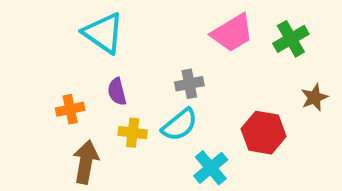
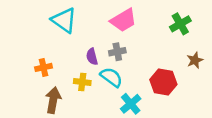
pink trapezoid: (232, 33) -> (123, 20), moved
purple semicircle: (117, 92) -> (92, 57), moved
cyan semicircle: (180, 125) -> (111, 77), turned -105

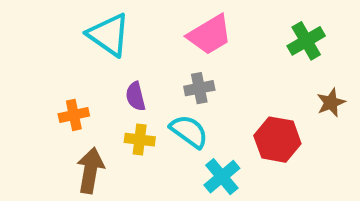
purple semicircle: (92, 57) -> (136, 96), moved

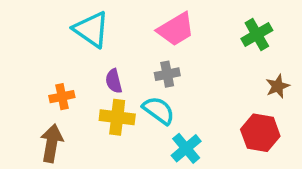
yellow cross: (140, 140) -> (117, 117), size x1.4
red hexagon: (277, 140) -> (260, 133), moved
brown arrow: (90, 170) -> (52, 143), moved

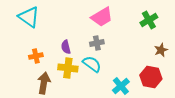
cyan triangle: (91, 29) -> (29, 17), moved
brown arrow: (52, 143) -> (44, 83), moved
cyan cross: (186, 148) -> (121, 86), moved

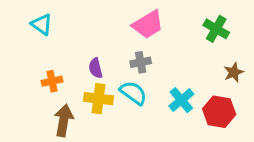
cyan triangle: (29, 17) -> (42, 25), size x0.7
green cross: (149, 20) -> (216, 29), turned -30
cyan cross: (121, 86) -> (181, 100), moved

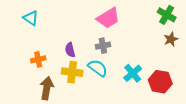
green cross: (216, 29) -> (167, 15), moved
brown star: (234, 72) -> (171, 39), moved

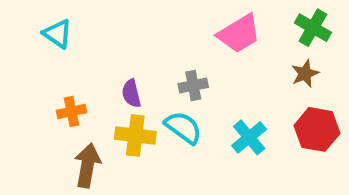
pink trapezoid: (108, 18) -> (239, 34), moved
brown star: (171, 39) -> (305, 74), moved
red hexagon: (160, 82) -> (317, 129), moved

